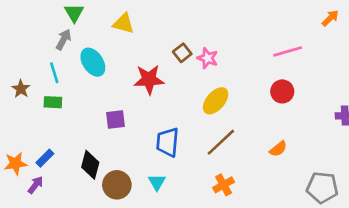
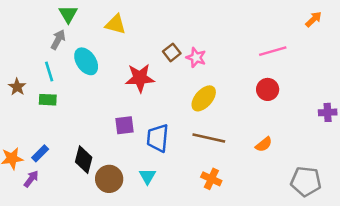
purple square: (116, 119) -> (124, 125), moved
brown line: (221, 142) -> (209, 138), turned 56
orange cross: (224, 185) -> (211, 179), turned -36

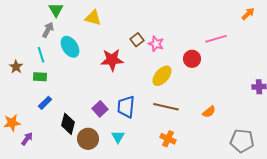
red circle: (268, 89) -> (192, 59), moved
purple square: (124, 125) -> (100, 109), moved, turned -35
blue rectangle: (40, 153) -> (45, 103), moved

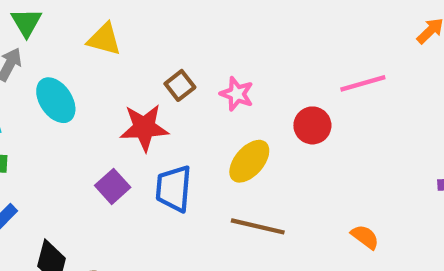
brown square: (137, 40) -> (180, 85), moved
blue trapezoid: (126, 107) -> (174, 189), moved
purple square: (100, 109) -> (113, 186), moved
orange semicircle: (209, 112) -> (365, 237), moved, turned -104

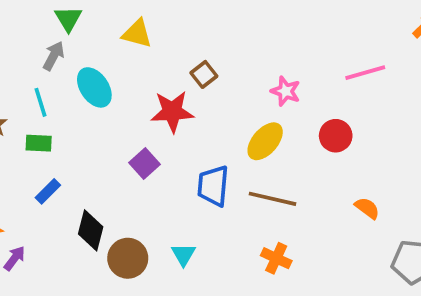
pink star: (237, 94) -> (286, 91), moved
red circle: (312, 125) -> (336, 136), moved
blue trapezoid: (174, 189) -> (213, 186), moved

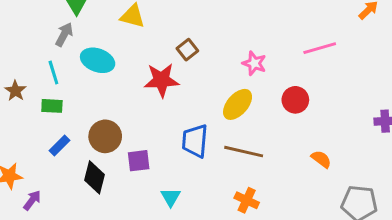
cyan ellipse: (94, 87) -> (98, 60), turned -36
purple square: (144, 164) -> (139, 161), moved, turned 35
brown circle: (128, 258) -> (105, 136), moved

